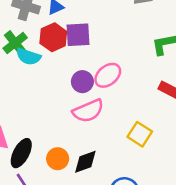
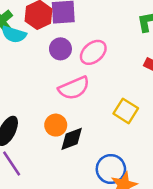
purple circle: (82, 82) -> (60, 49), moved
orange circle: (58, 159) -> (56, 125), moved

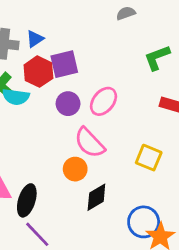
pink semicircle: (74, 88) -> (90, 143), turned 80
orange circle: (56, 125) -> (75, 169), moved

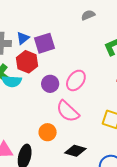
purple square: (64, 64) -> (44, 43), moved
orange circle: (75, 169) -> (48, 132), moved
black diamond: (96, 197) -> (75, 151), turned 50

